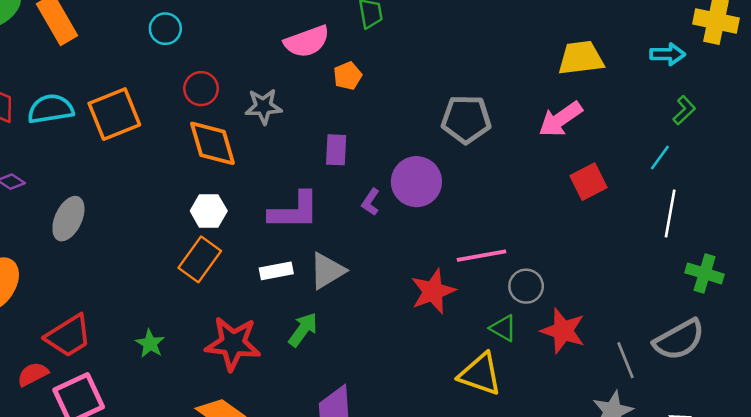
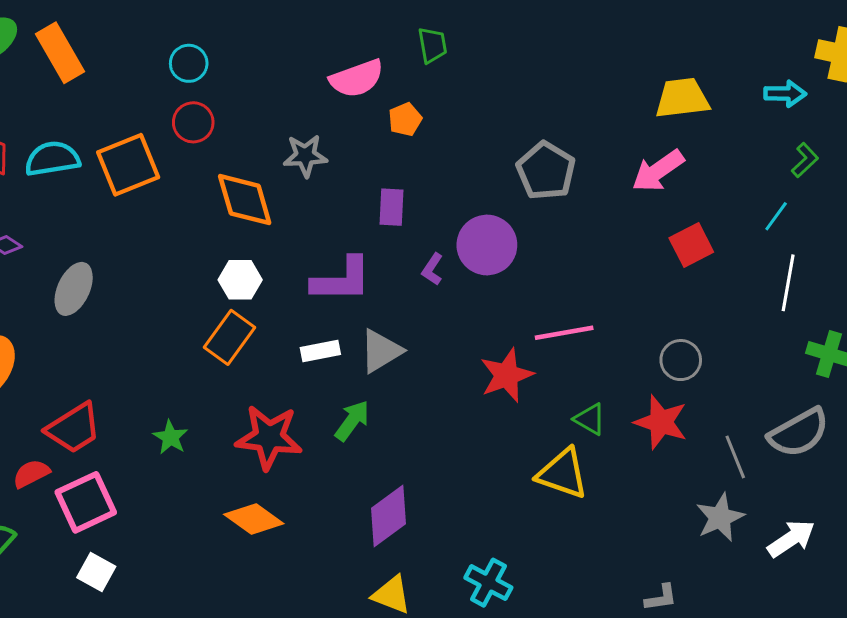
red circle: (201, 89) -> (193, 122), moved
gray pentagon: (466, 119) -> (546, 171), turned 30
gray circle: (526, 286) -> (681, 360), moved

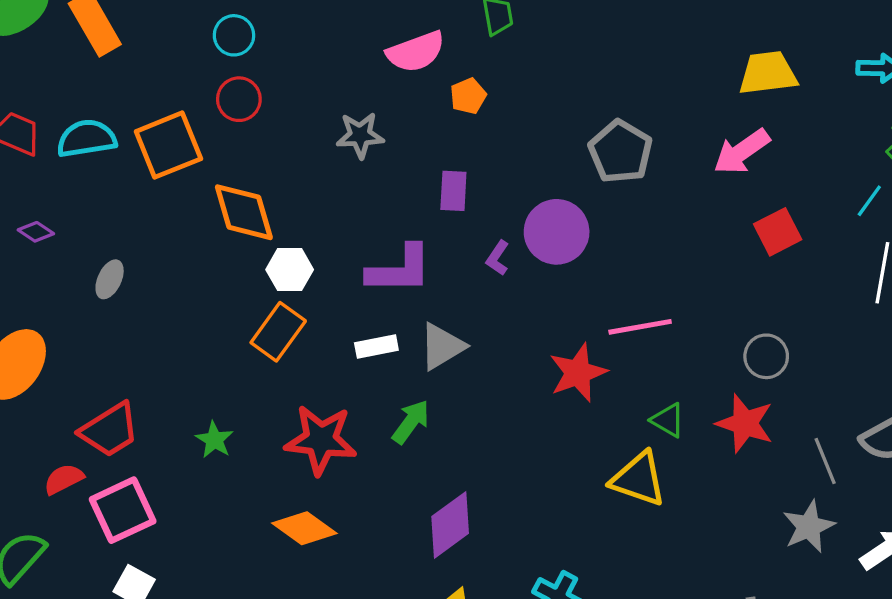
orange diamond: (245, 200) -> (244, 212), moved
gray ellipse: (74, 289) -> (110, 279), size x0.7

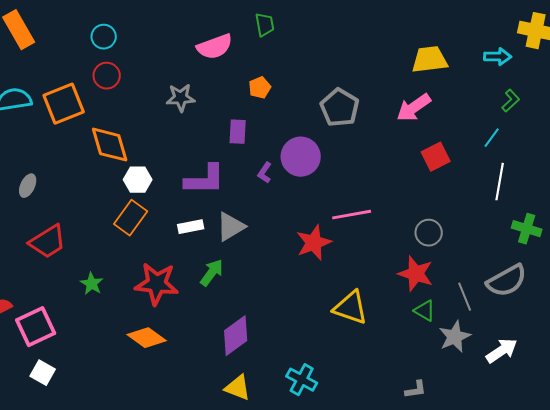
orange pentagon: (468, 96) -> (260, 88), moved
green triangle: (668, 420) -> (425, 311), moved
red trapezoid: (110, 430) -> (48, 242), moved

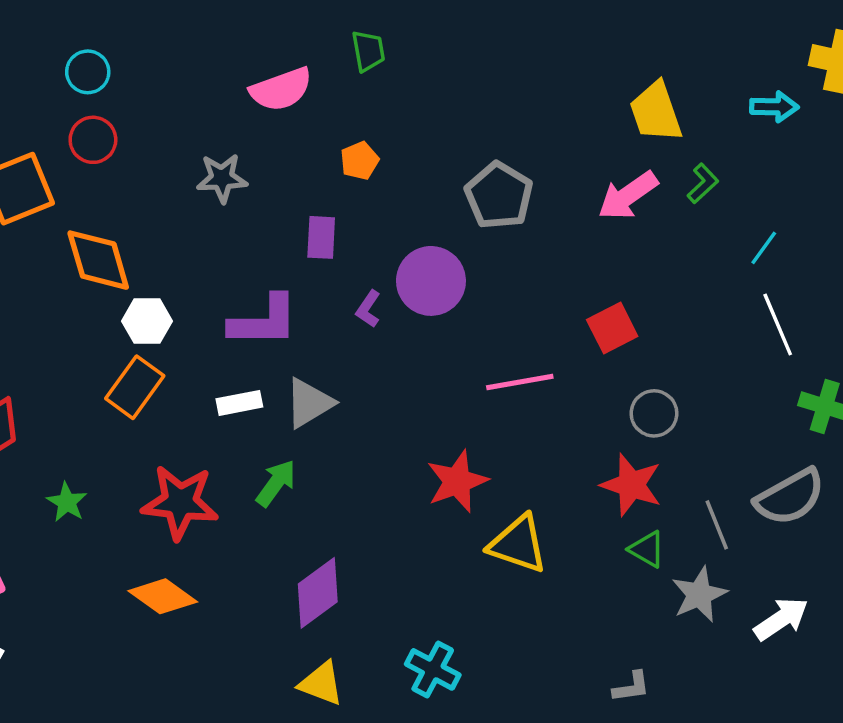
yellow trapezoid: (430, 60) -> (656, 112), turned -102
green L-shape: (511, 101) -> (703, 183), moved
red square: (436, 157) -> (612, 328), moved
white line: (500, 182) -> (778, 325), turned -33
red star: (314, 243) -> (457, 481), moved

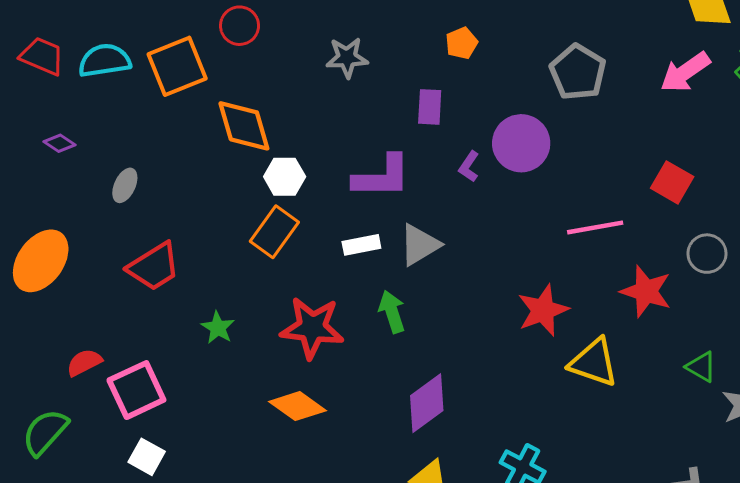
red square: (612, 328) -> (672, 182), turned -33
green arrow: (276, 483) -> (392, 312), turned -54
red star: (631, 485) -> (646, 291), moved

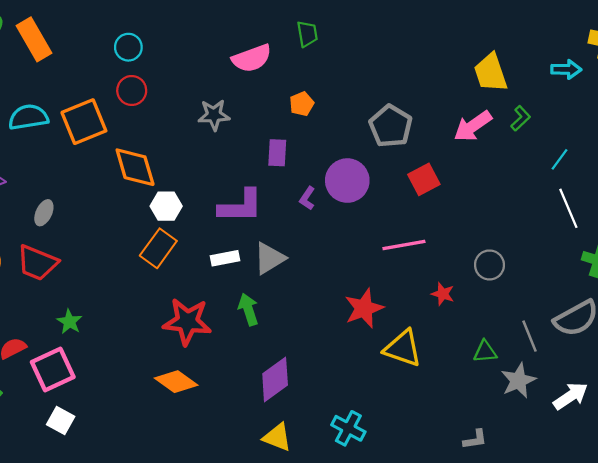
red square: (672, 182) -> (424, 179), moved, turned 32
red trapezoid: (154, 267) -> (37, 263), moved, turned 54
red star: (646, 291) -> (443, 294), size x0.6
green star: (218, 328) -> (69, 322), moved
green triangle: (701, 367) -> (485, 352), turned -35

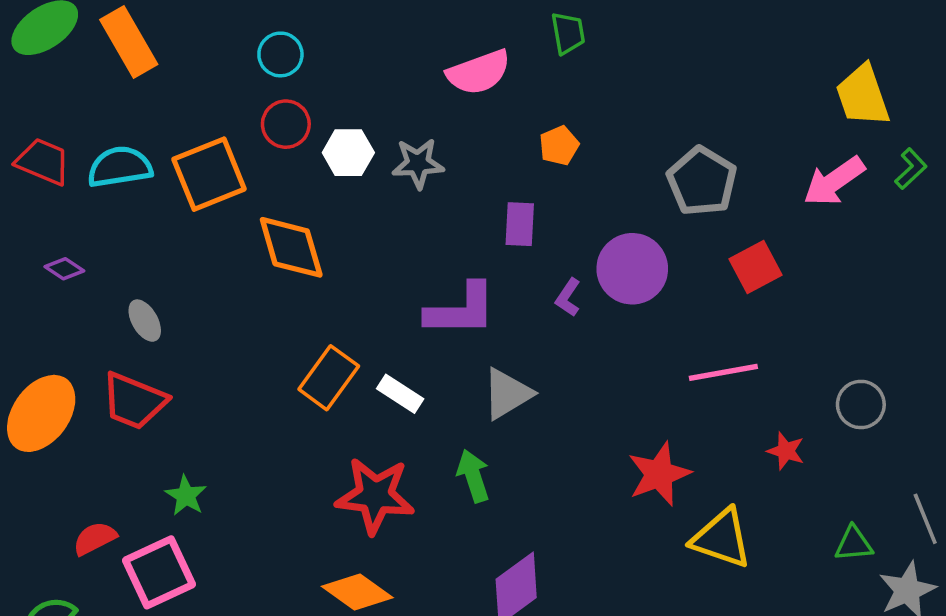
white hexagon: (166, 206) -> (348, 153), moved
gray ellipse: (44, 213) -> (145, 321), turned -55
white rectangle: (225, 258) -> (400, 394), moved, turned 44

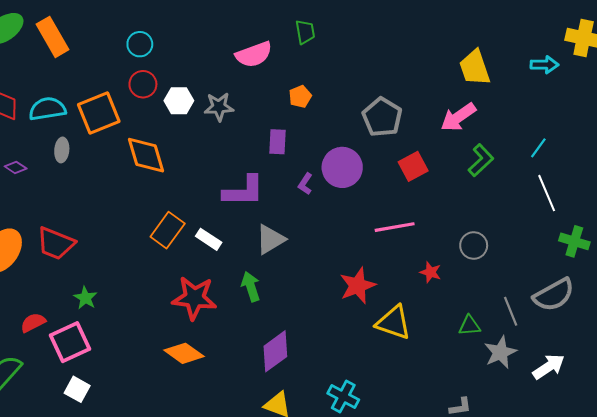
green L-shape: (911, 169) -> (481, 160), moved, size x1.4
gray ellipse: (145, 321) -> (62, 150), moved, turned 35

